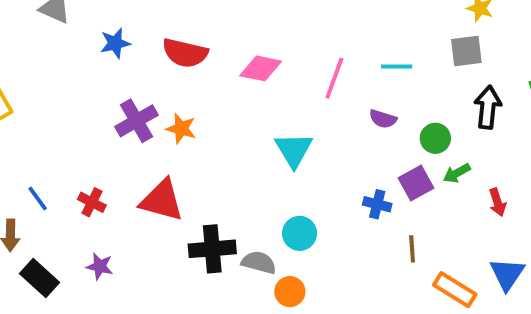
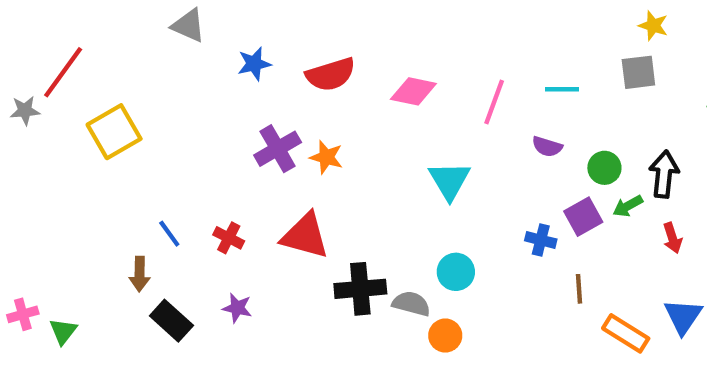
red semicircle: (185, 53) -> (331, 74), turned -30
black arrow: (488, 107) -> (664, 174), moved

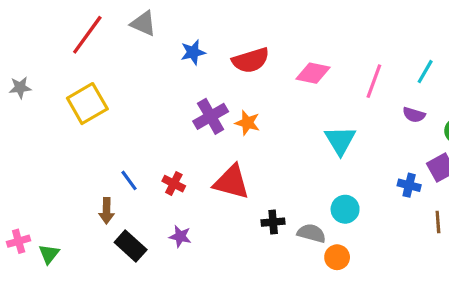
red line: (63, 72) -> (87, 35), moved
cyan line: (562, 89) -> (425, 72), turned -60
black cross: (360, 289) -> (273, 222), size x0.6

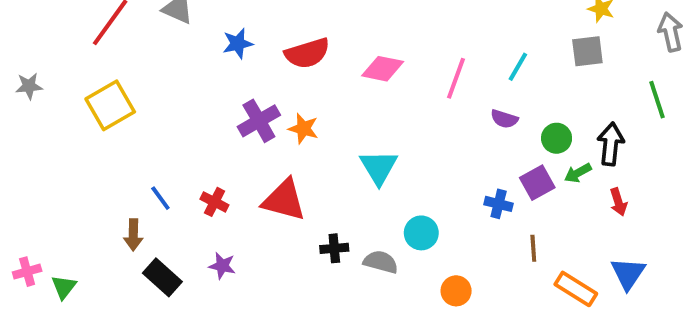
cyan triangle: (340, 140) -> (379, 167), moved
orange circle: (337, 257) -> (456, 291), moved

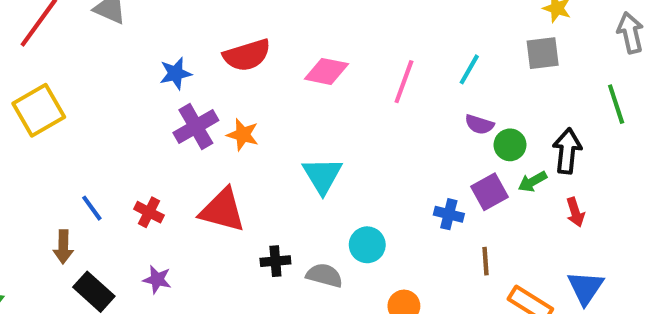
blue star: (238, 44) -> (175, 73), moved
purple semicircle: (504, 119) -> (479, 124), moved

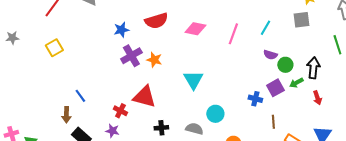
yellow square: (39, 110) -> (54, 48), size x0.7
red cross: (149, 212) -> (120, 111), moved
black cross: (275, 261) -> (161, 128), moved

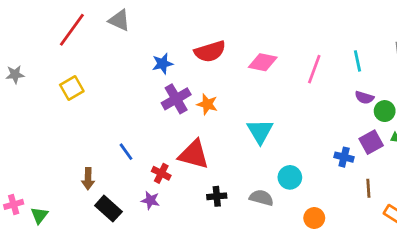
cyan line: (265, 28) -> (358, 61), turned -42
blue line: (80, 96) -> (126, 152), moved

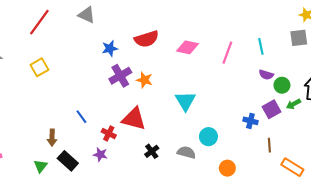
gray triangle: (119, 20) -> (87, 15), moved
black cross: (217, 196) -> (152, 151), turned -32
green triangle: (39, 215) -> (40, 166), moved

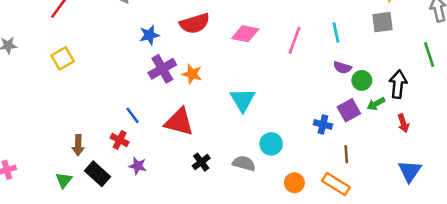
blue line: (81, 117) -> (133, 115), moved
red cross: (109, 133) -> (120, 140), moved
orange rectangle: (292, 167) -> (336, 184), moved

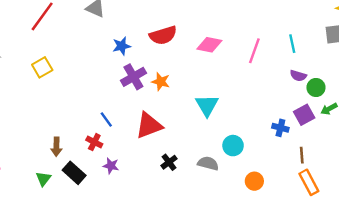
red triangle: (179, 122) -> (149, 125), turned -36
orange rectangle: (336, 184) -> (309, 182), moved, turned 30

